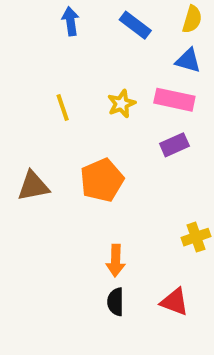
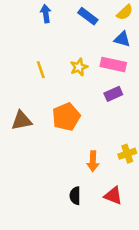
yellow semicircle: (192, 19) -> (125, 12), turned 30
orange arrow: (116, 261) -> (93, 161), moved

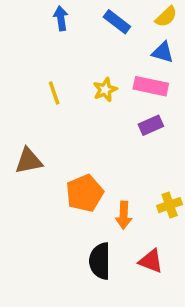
orange pentagon: (66, 117) -> (85, 193), moved
black semicircle: (75, 196) -> (100, 261), size x1.5

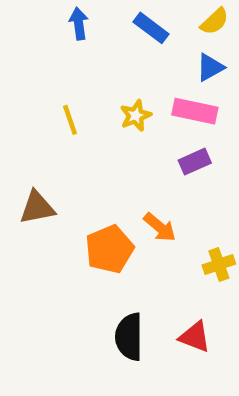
blue triangle: (163, 52) -> (210, 67), turned -45
orange arrow: (124, 215) -> (160, 227), moved, turned -52

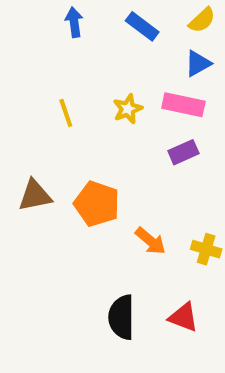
orange arrow: (160, 227) -> (150, 241), moved
orange pentagon: (109, 249) -> (97, 204), moved, turned -30
yellow cross: (219, 265) -> (206, 249), turned 36

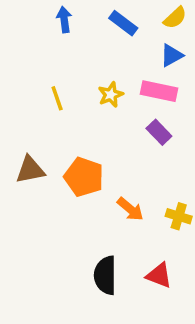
purple rectangle: (183, 152) -> (159, 132), turned 70

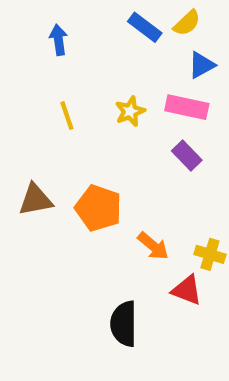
yellow semicircle: (175, 18) -> (187, 23), moved
blue arrow: (64, 20) -> (59, 40), moved
red triangle: (159, 275) -> (187, 290), moved

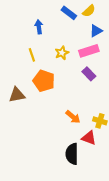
blue arrow: (59, 40) -> (39, 27), moved
pink rectangle: (187, 107) -> (89, 51), turned -30
orange pentagon: (98, 208) -> (44, 81), moved
black semicircle: (124, 324) -> (72, 154), moved

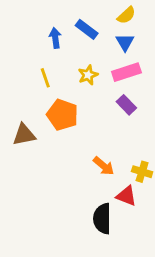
blue rectangle: (69, 13) -> (87, 29), moved
blue triangle: (96, 31) -> (125, 42), moved, turned -32

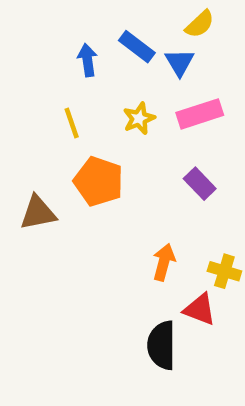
blue triangle: (125, 42) -> (180, 62), moved
purple rectangle: (126, 105) -> (200, 184), moved
orange arrow: (104, 166) -> (164, 262), turned -115

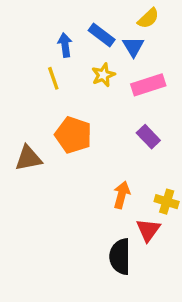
yellow star: (139, 118) -> (103, 75), moved
yellow line: (72, 123) -> (53, 78), moved
red triangle: (200, 309) -> (148, 230), turned 45

